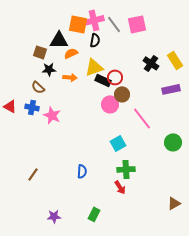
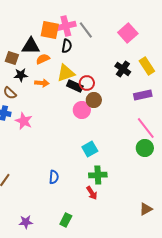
pink square: (137, 24) -> (128, 33), moved, turned -30
pink line: (142, 118) -> (146, 128), moved

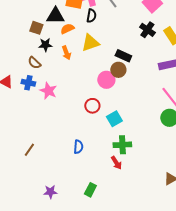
black cross: (123, 69) -> (147, 30), moved
orange arrow: (42, 83) -> (66, 53), turned 64
red circle: (87, 83) -> (92, 106), moved
black rectangle: (75, 86) -> (123, 56), moved

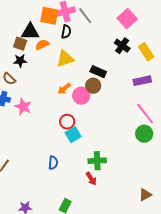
brown square: (36, 28) -> (20, 44), moved
orange arrow: (66, 53) -> (64, 89), moved, turned 72
cyan square: (114, 119) -> (73, 135), moved

